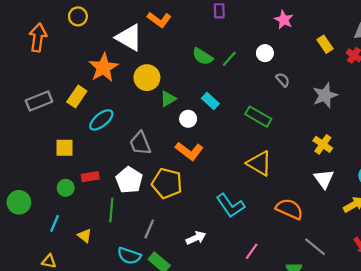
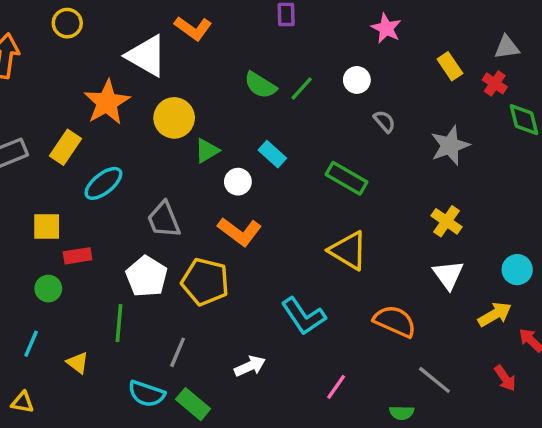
red rectangle: (90, 177) -> (78, 256), moved

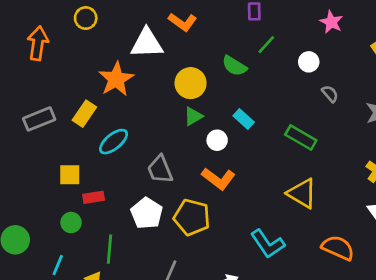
white triangle: (147, 56) -> (147, 43), turned -32
green line: (302, 89) -> (266, 45), moved
yellow circle: (174, 118) -> (191, 83), moved
green line: (119, 323) -> (110, 249), moved

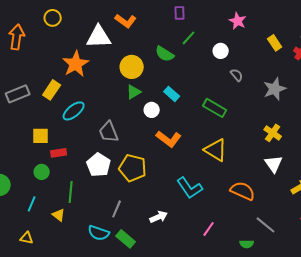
orange L-shape: (218, 179) -> (169, 139), moved

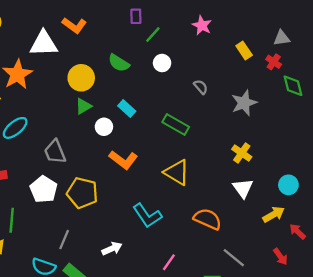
green line: (189, 38) -> (153, 35), moved
white circle: (221, 51) -> (162, 63), moved

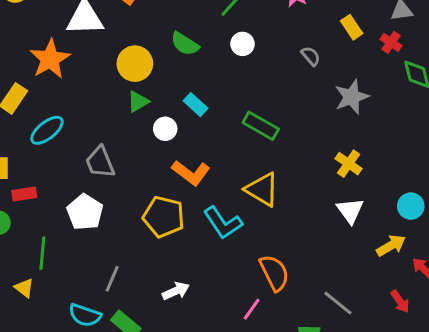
gray semicircle: (201, 87) -> (311, 56), moved
yellow pentagon: (82, 193) -> (164, 217), moved
cyan L-shape: (147, 216) -> (223, 223), moved
orange semicircle: (208, 219) -> (274, 273), moved, turned 40

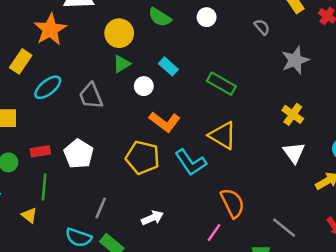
gray trapezoid: (100, 162) -> (91, 96), moved
red rectangle: (24, 194) -> (40, 151), moved

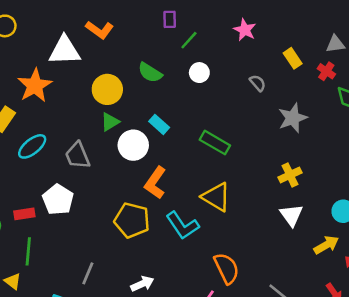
white circle: (144, 86) -> (133, 145), size x1.5
yellow cross: (293, 114) -> (290, 175), turned 30
orange L-shape: (165, 122) -> (155, 183), turned 88
white pentagon: (79, 154) -> (58, 200), moved

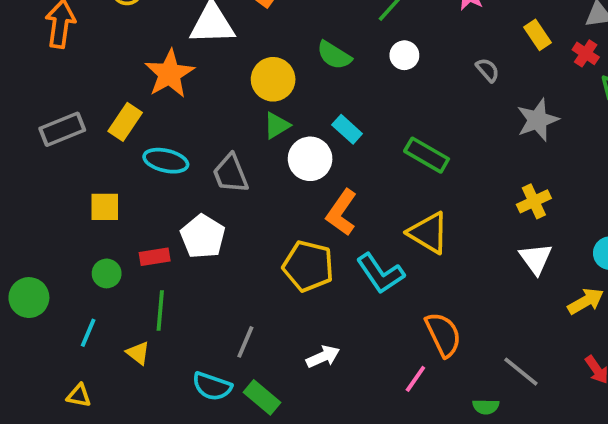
cyan ellipse: (32, 146) -> (166, 161), turned 52

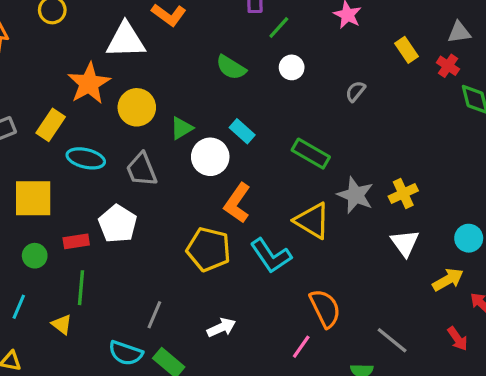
gray semicircle: (488, 70) -> (355, 91), moved, turned -100
yellow circle: (273, 79) -> (137, 107), moved
gray star: (538, 120) -> (355, 195), moved, turned -30
yellow square: (105, 207) -> (33, 198), size x1.5

